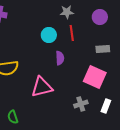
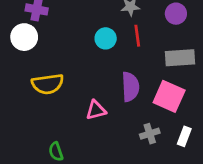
gray rectangle: (103, 49) -> (180, 58), size x1.5
purple semicircle: (60, 58) -> (130, 87), moved, size x1.5
pink triangle: (42, 87) -> (96, 110), size x0.7

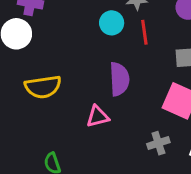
cyan circle: (106, 38) -> (112, 23), moved
purple semicircle: (130, 87) -> (119, 79), moved

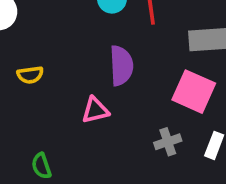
yellow semicircle: (43, 87) -> (30, 75), size x0.6

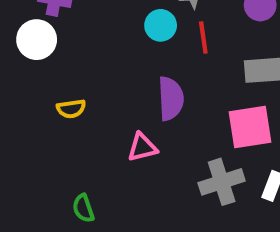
pink square: (194, 92) -> (250, 127), turned -33
gray cross: (168, 142) -> (222, 182), size x1.5

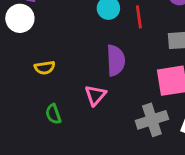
pink triangle: (142, 147) -> (95, 95), turned -35
green semicircle: (83, 208) -> (53, 114), moved

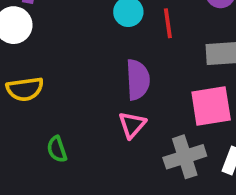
yellow semicircle: (45, 68) -> (25, 89), moved, size x1.4
pink triangle: (95, 95) -> (132, 125), moved

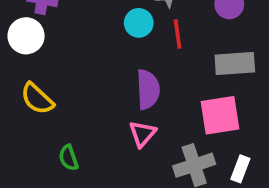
yellow semicircle: (25, 89) -> (37, 99), turned 51

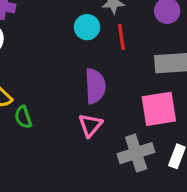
green semicircle: (69, 158) -> (23, 117), moved

